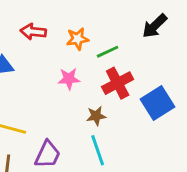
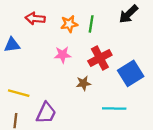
green line: (108, 52) -> (91, 24), moved, turned -56
cyan line: (98, 150) -> (114, 109), moved, turned -70

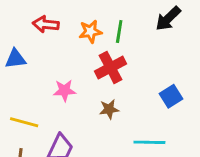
pink star: (63, 55) -> (64, 91), moved
red cross: (100, 58) -> (111, 67), moved
blue square: (131, 73) -> (171, 96), size x0.7

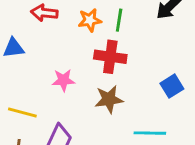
red cross: (111, 67) -> (110, 57), turned 36
brown star: (109, 109) -> (109, 99), size x1.4

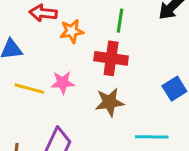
orange star: (90, 20) -> (72, 31), moved
yellow line: (22, 112) -> (29, 89), moved

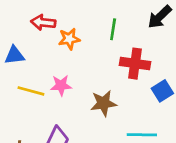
red cross: (111, 58) -> (135, 64), moved

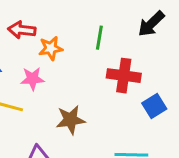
pink star: (61, 85) -> (32, 79), moved
brown star: (103, 103) -> (70, 120), moved

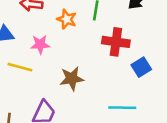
orange star: (51, 48) -> (67, 19), moved, turned 30

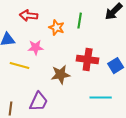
red cross: (116, 42) -> (88, 60), moved

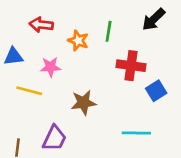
red cross: (88, 60) -> (131, 66), moved

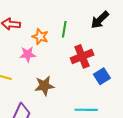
red cross: (131, 66) -> (82, 56), turned -30
pink star: (50, 67) -> (28, 54), moved

